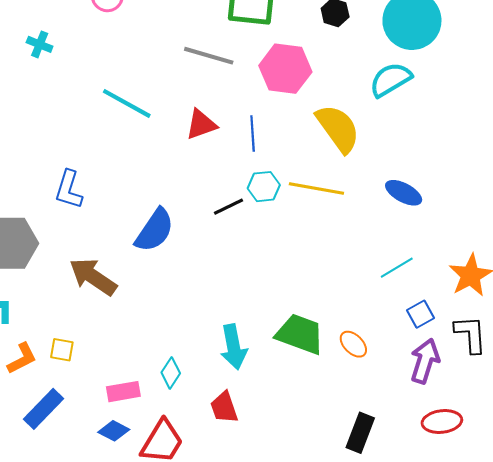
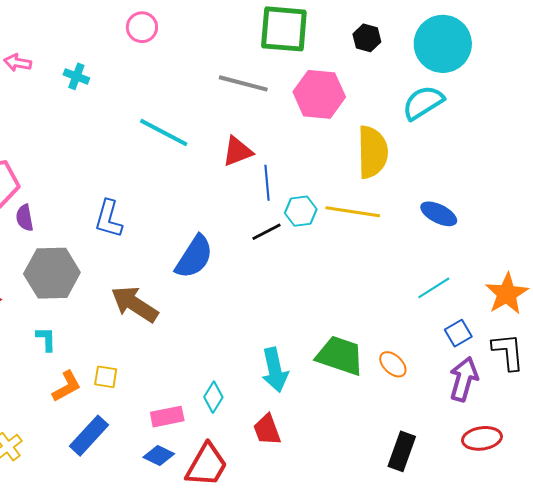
yellow semicircle: (338, 128) -> (372, 152), turned 36
blue line: (253, 133) -> (267, 183), moved

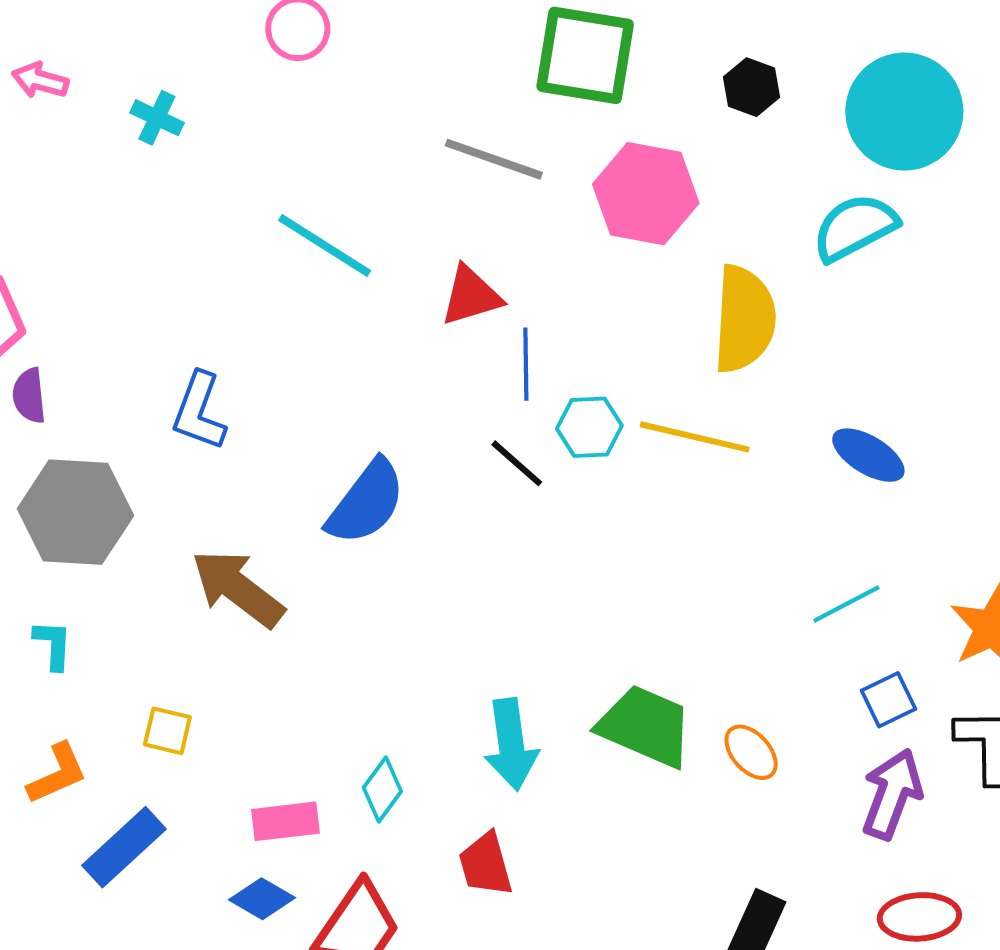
black line: (266, 232) -> (517, 463), turned 64
orange L-shape: (67, 386) -> (57, 774), moved

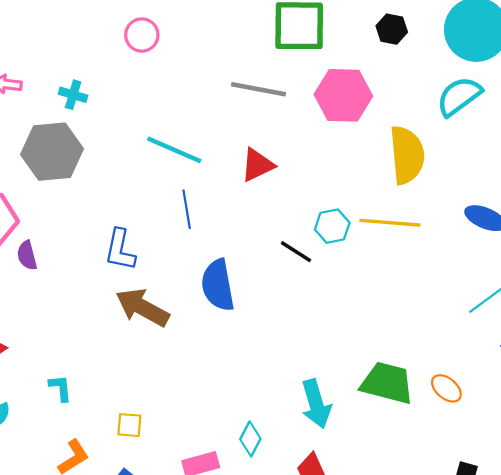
blue line: (526, 364) -> (187, 209), moved
blue semicircle: (366, 502) -> (218, 285), turned 141
gray hexagon: (75, 512) -> (52, 152), moved
brown arrow: (238, 588) -> (142, 307), moved

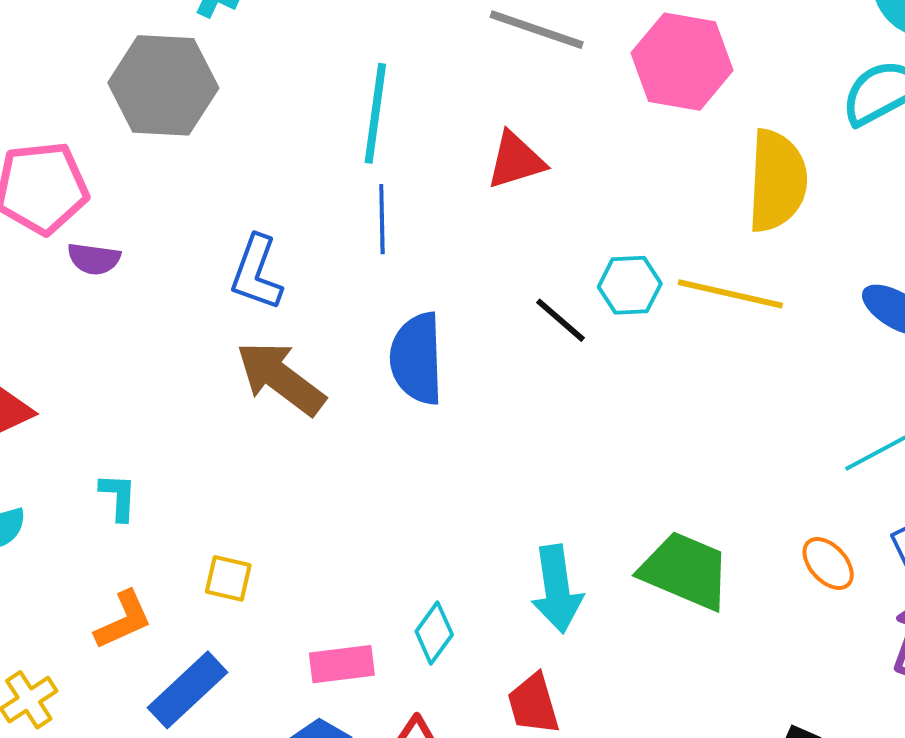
cyan line: (174, 150) -> (375, 113), turned 66
purple semicircle: (27, 255) -> (94, 259), turned -76
orange ellipse: (446, 388) -> (828, 563), moved

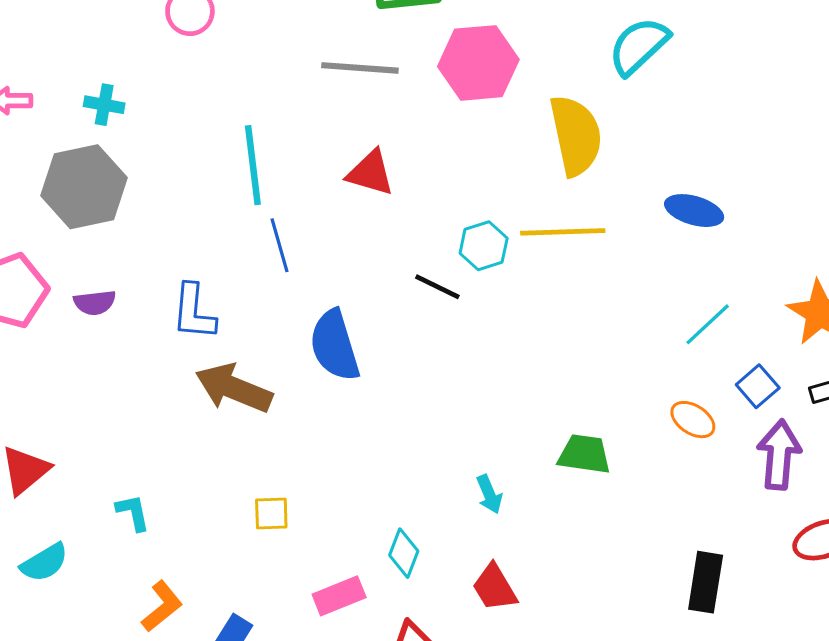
red triangle: (516, 160) -> (370, 173), turned 48
purple semicircle: (94, 259) -> (95, 303), moved
green trapezoid: (685, 571) -> (584, 454), size x0.7
yellow square: (228, 578) -> (271, 514), moved
cyan arrow: (557, 589) -> (489, 494), size x0.6

